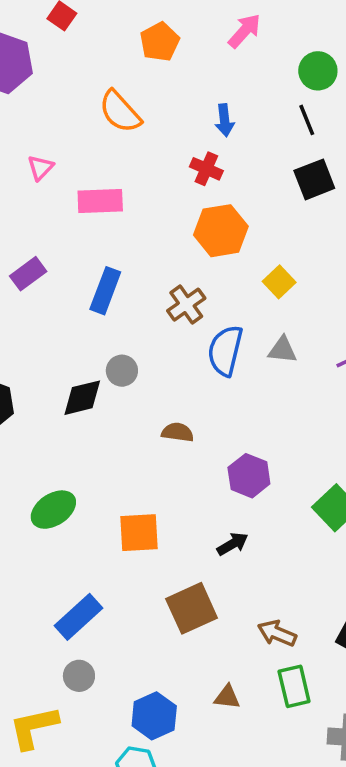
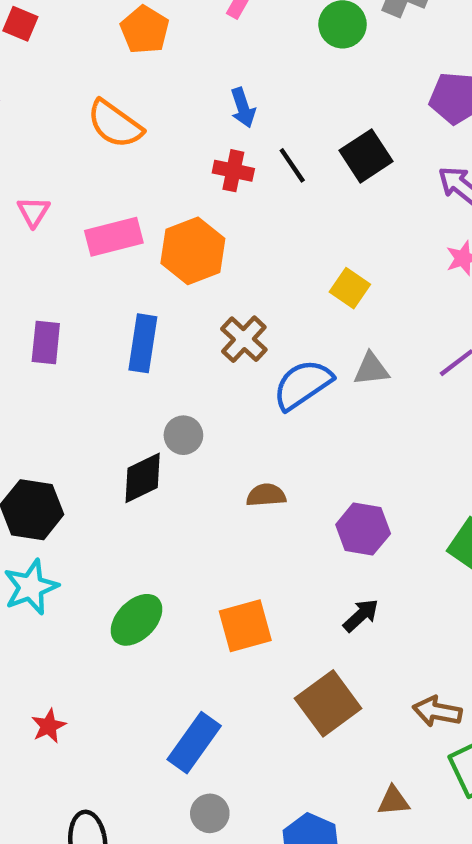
black line: (307, 120) -> (292, 165), moved
orange hexagon: (221, 231) -> (193, 251), moved
purple rectangle: (28, 274) -> (46, 342), turned -36
blue semicircle: (225, 351) -> (303, 385), turned 54

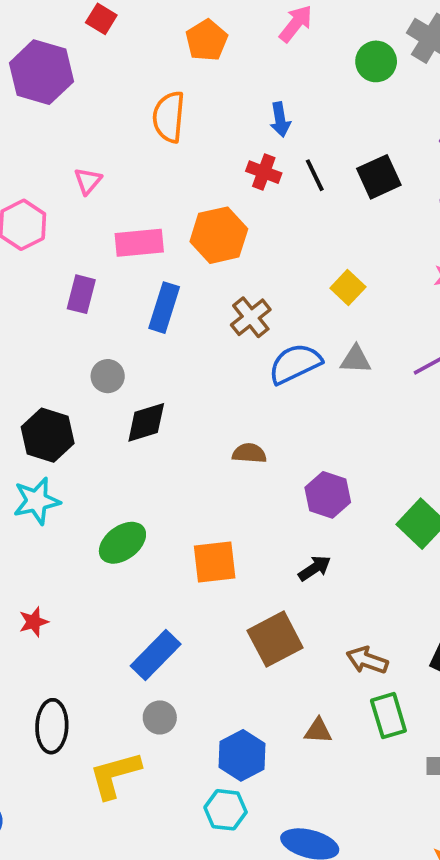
orange semicircle: (115, 124) -> (169, 117), turned 51
pink rectangle: (114, 237) -> (139, 243), moved
gray circle: (183, 435) -> (108, 376), moved

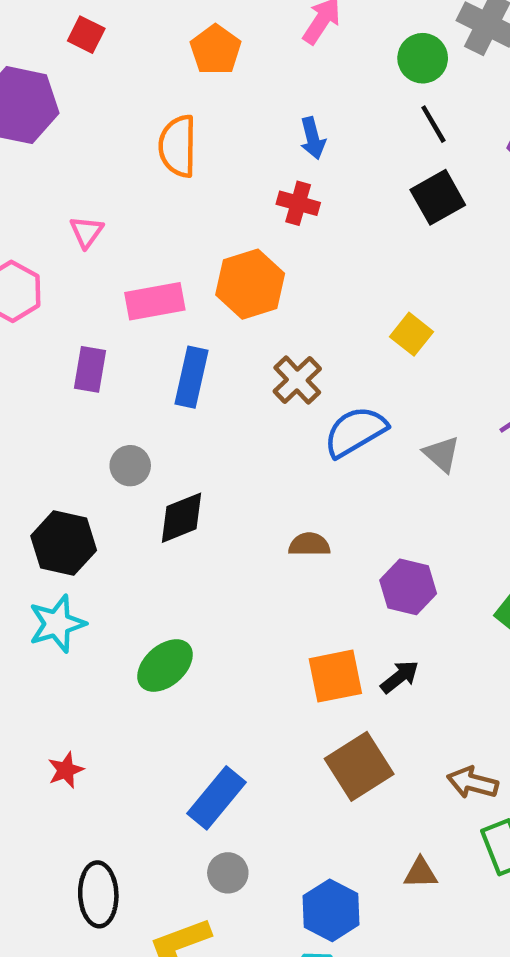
black line: (315, 175) -> (433, 124), moved
gray triangle: (356, 359) -> (442, 454), moved, turned 44
orange square: (215, 562) -> (335, 676), moved

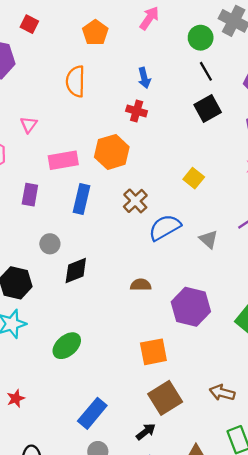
purple hexagon: (408, 587) -> (191, 307), size x1.4
black arrow: (400, 677) -> (146, 432), moved
brown arrow: (473, 783) -> (222, 393), moved

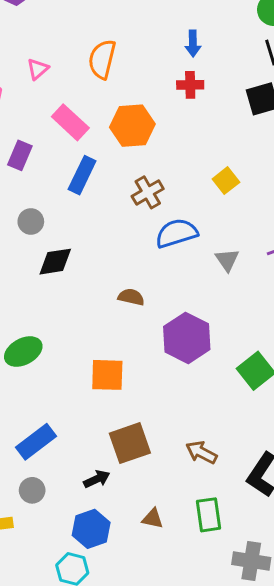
orange semicircle: (76, 81) -> (102, 59), moved
red cross: (137, 111) -> (190, 85), moved, turned -30
pink rectangle: (63, 160) -> (70, 122), turned 40
orange square: (153, 352) -> (107, 375), moved

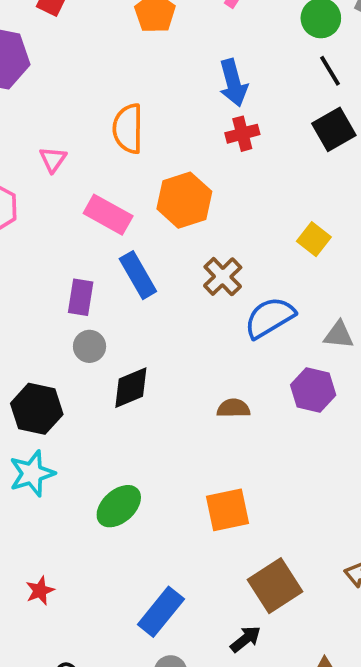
blue arrow: (193, 44) -> (233, 83), size x1.4
purple rectangle: (20, 155) -> (81, 297), moved
blue rectangle: (82, 175) -> (138, 275), turned -42
gray triangle: (227, 260) -> (339, 335), turned -35
purple hexagon: (187, 338) -> (313, 390), moved, size x0.7

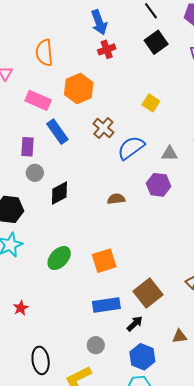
orange square: (228, 510) -> (104, 261), moved
blue rectangle: (161, 612) -> (106, 305), moved, turned 48

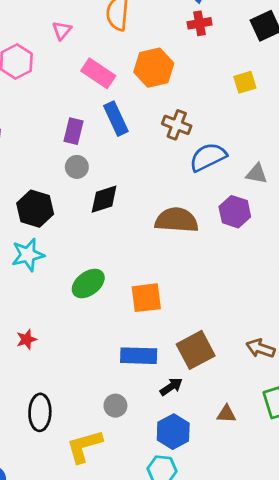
yellow square: (151, 103) -> (245, 82), moved, turned 30
brown cross: (103, 128) -> (177, 125), turned -30
brown semicircle: (116, 199) -> (177, 220), size x1.8

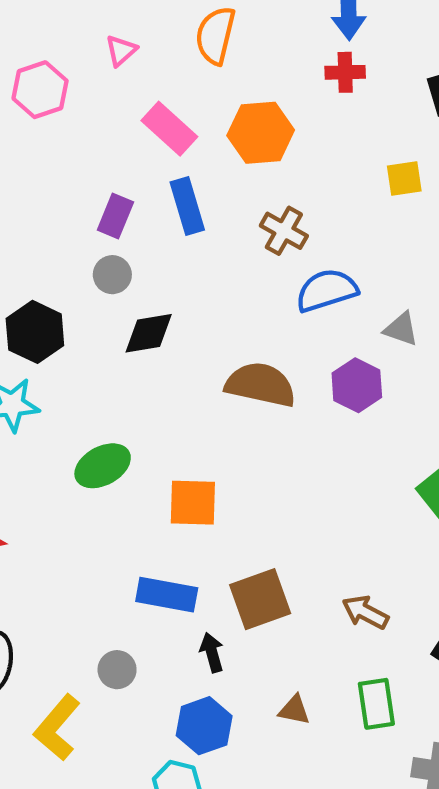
black arrow: (171, 387) -> (212, 652), turned -80
yellow L-shape: (84, 446) -> (57, 728), turned -42

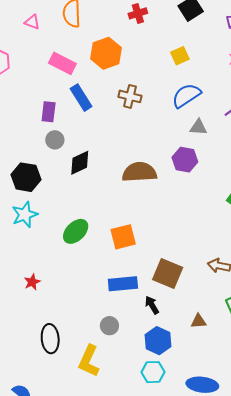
pink triangle: (121, 51) -> (32, 22), moved, turned -42
blue semicircle: (327, 290) -> (186, 96), moved
brown square: (260, 599) -> (168, 273), turned -32

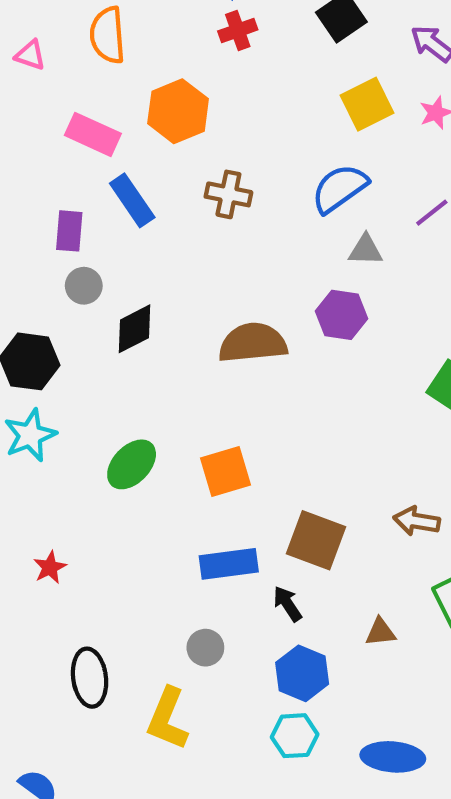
yellow square: (180, 56) -> (367, 104), moved, size x1.4

